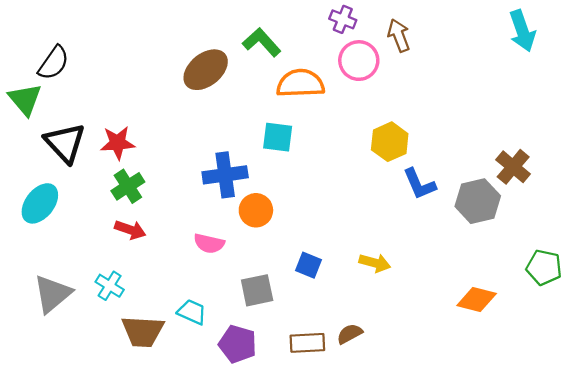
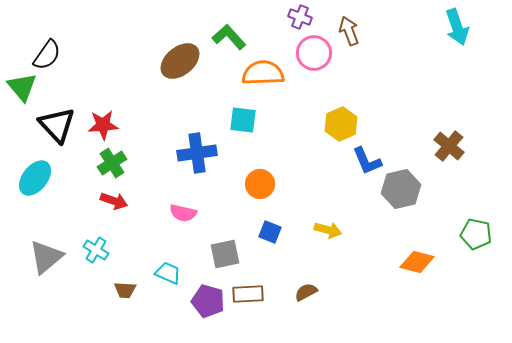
gray hexagon: (478, 201) -> (401, 189), moved
orange circle: (256, 210) -> (260, 184), moved
brown trapezoid: (143, 331) -> (125, 290), size x0.6
brown rectangle: (307, 343) -> (248, 294), moved

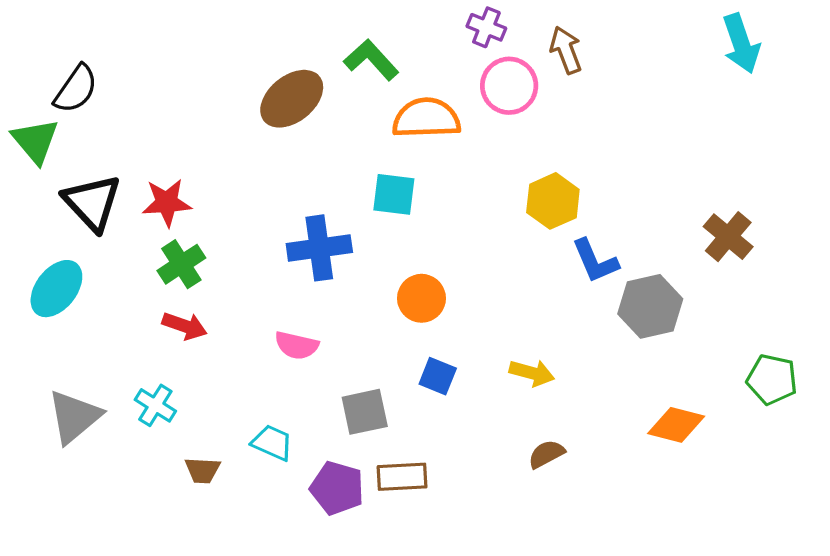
brown semicircle: (306, 292) -> (546, 454), moved

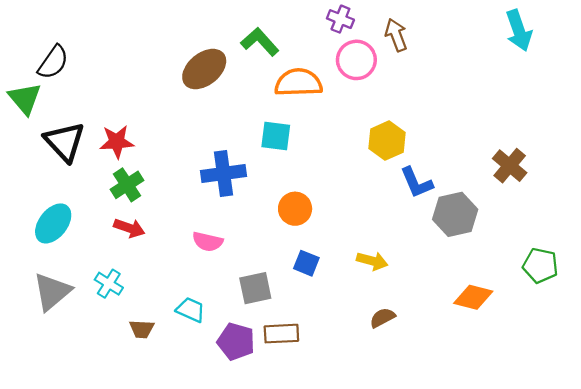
cyan ellipse: (56, 289) -> (53, 223), moved

